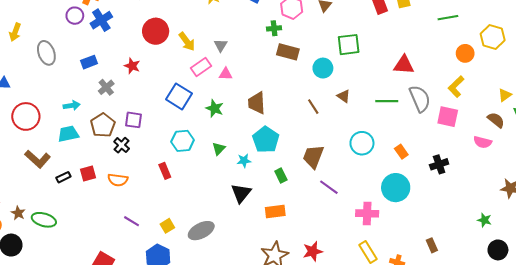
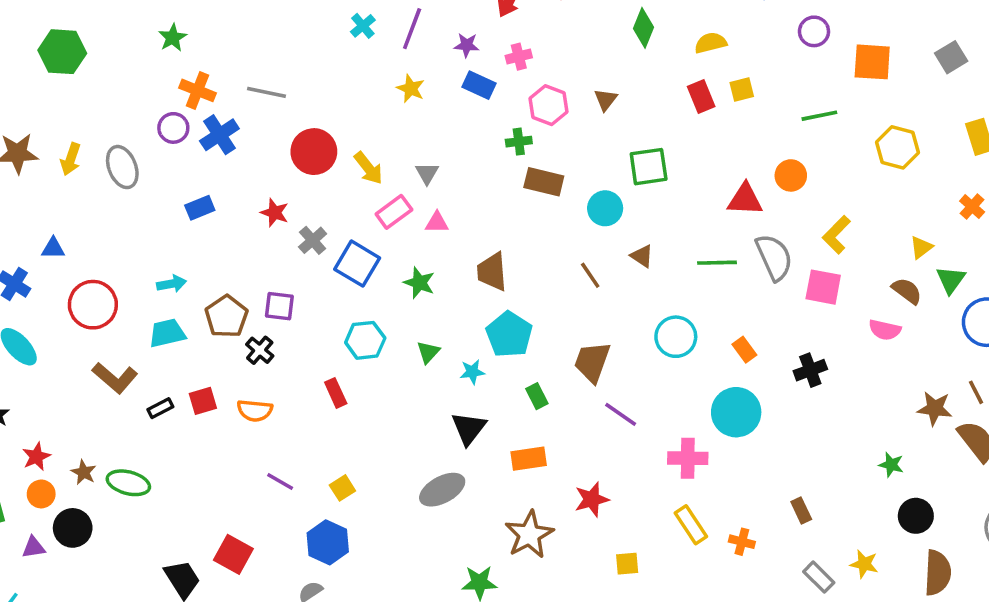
gray ellipse: (46, 53) -> (122, 167), moved
orange circle: (465, 53) -> (791, 175), moved
gray cross: (106, 87) -> (313, 240), moved
gray ellipse: (201, 231) -> (442, 490), moved
red star: (313, 251) -> (592, 499), moved

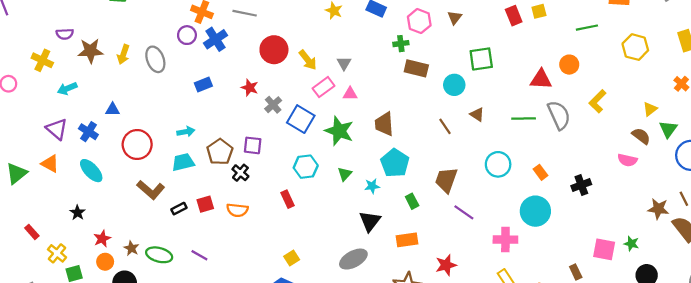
green star: (419, 283) -> (339, 131), size x1.5
pink square: (823, 287) -> (604, 249), moved
purple line: (280, 481) -> (199, 255), moved

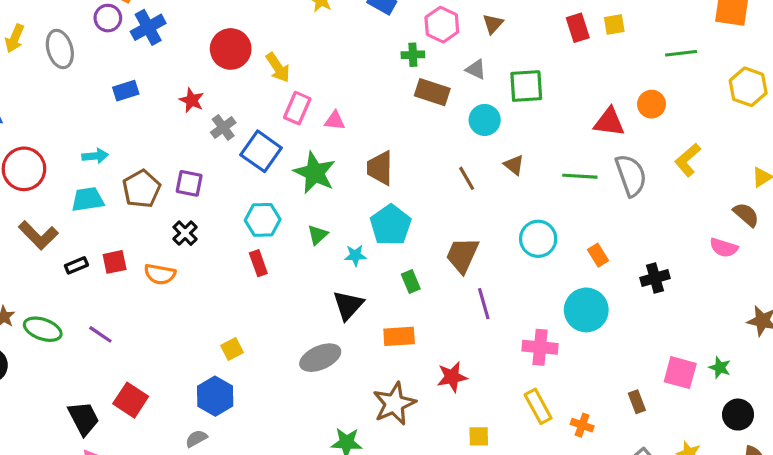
gray triangle: (344, 63) -> (476, 69), moved, turned -40
pink rectangle: (324, 87) -> (297, 108), turned -35
black cross: (240, 173) -> (185, 233), moved
red rectangle: (287, 199) -> (258, 263), moved
purple line: (464, 212) -> (484, 304), turned 35

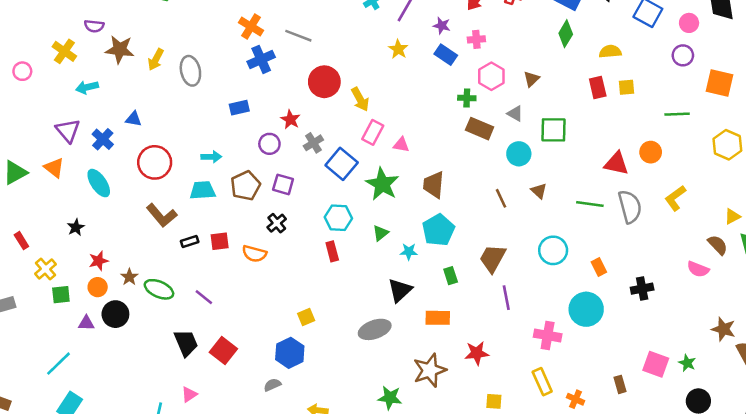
purple circle: (108, 18) -> (269, 144), moved
black trapezoid: (84, 418) -> (186, 343), moved

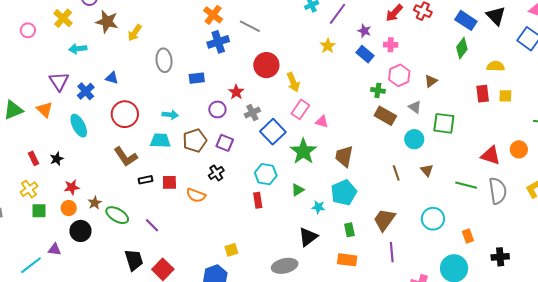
gray ellipse: (190, 71) -> (164, 60), moved
red rectangle: (21, 241) -> (33, 158), moved
orange rectangle: (438, 318) -> (347, 260), moved
purple triangle: (86, 323) -> (55, 249), moved

